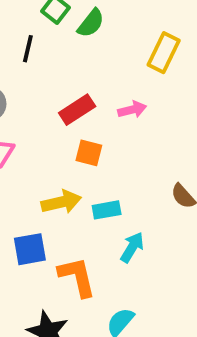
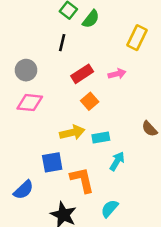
black line: (28, 49) -> (62, 43), moved
orange square: (89, 153) -> (90, 101), turned 35

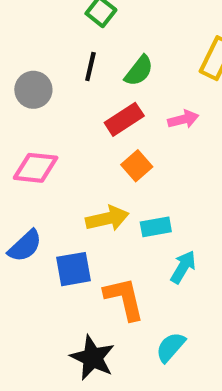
green semicircle: (91, 19) -> (139, 71), moved
gray circle: (26, 70) -> (33, 90), moved
blue semicircle: (24, 190) -> (25, 246), moved

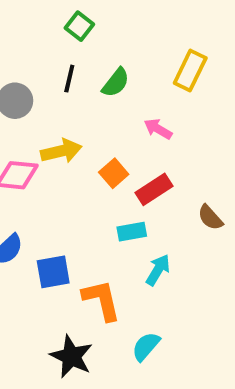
red rectangle: (124, 119) -> (154, 189), moved
pink arrow: (183, 119) -> (158, 129), turned -136
yellow arrow: (107, 218) -> (61, 151), moved

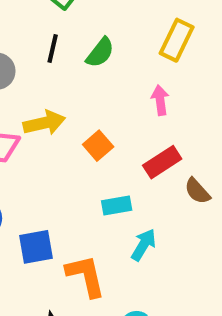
pink arrow: (158, 129) -> (160, 100), moved, turned 52
red rectangle: (154, 189) -> (162, 162), moved

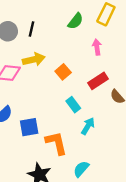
black line: (53, 48) -> (31, 29), moved
green semicircle: (100, 53) -> (75, 21), moved
cyan rectangle: (117, 206) -> (73, 105), turned 63

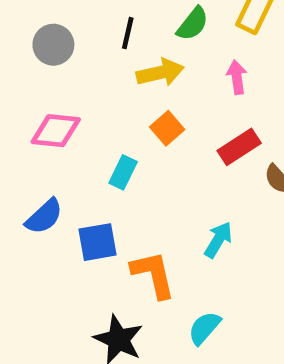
black line: (31, 29) -> (128, 33), moved
yellow arrow: (34, 59) -> (160, 73), moved
cyan rectangle: (73, 105) -> (123, 172), moved, turned 63

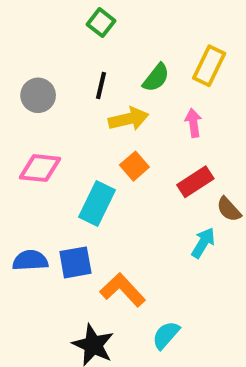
cyan rectangle: (123, 172) -> (97, 203), size x1.5
blue semicircle: (44, 217) -> (30, 260), moved, turned -140
cyan arrow: (218, 240) -> (203, 243), moved
orange L-shape: (153, 275) -> (123, 290), turned -30

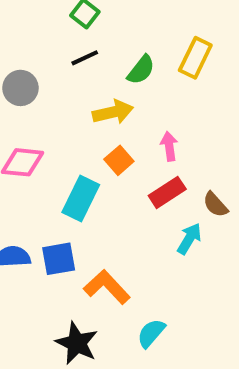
black line: (101, 85) -> (85, 58), moved, turned 52
pink arrow: (193, 123) -> (169, 146), moved
red rectangle: (195, 182) -> (167, 192), moved

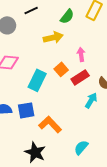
black line: (85, 58) -> (31, 10), moved
orange square: (119, 160) -> (61, 69), moved
cyan semicircle: (151, 333) -> (81, 147), moved

